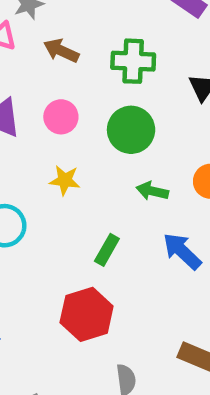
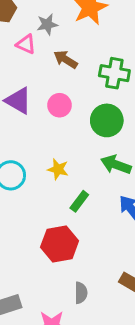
yellow star: (65, 180) -> (58, 169), moved
green arrow: (152, 191) -> (116, 165), size x1.4

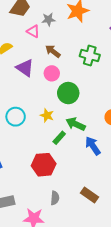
brown arrow: (66, 59) -> (53, 51), moved
green circle: (107, 120) -> (68, 93), moved
green arrow: (116, 165) -> (76, 124), moved

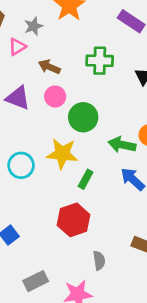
pink triangle: (33, 31) -> (17, 47), turned -48
yellow star: (47, 115) -> (62, 154), size x1.6
green arrow: (76, 124) -> (122, 145), moved

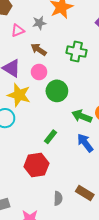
gray star: (34, 26) -> (39, 23), moved
yellow star: (62, 154) -> (19, 95), moved
gray semicircle: (99, 260) -> (58, 198), moved

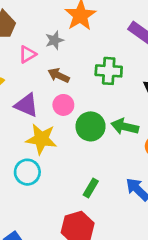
green arrow: (82, 116) -> (125, 127), moved

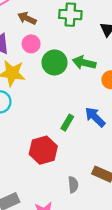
green rectangle: (91, 188) -> (67, 123), moved

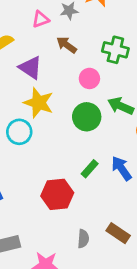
pink circle: (31, 44) -> (89, 78), moved
green circle: (55, 62) -> (87, 117), moved

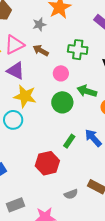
pink triangle: (41, 19) -> (14, 45), moved, size x1.5
gray semicircle: (83, 239) -> (71, 194), turned 72

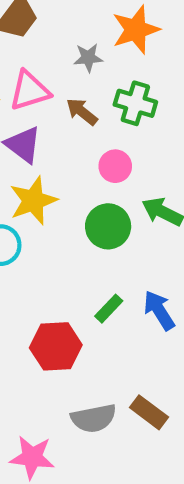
green cross: (78, 50) -> (135, 103), moved
yellow star: (25, 96) -> (33, 201), turned 30
gray semicircle: (71, 194) -> (94, 418), size x1.5

